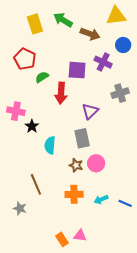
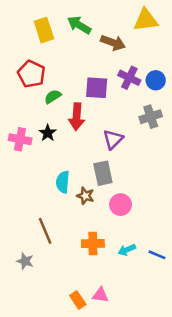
blue circle: (123, 45) -> (156, 80), moved
black star: (32, 126) -> (48, 133), moved
brown star: (76, 165) -> (85, 196), moved

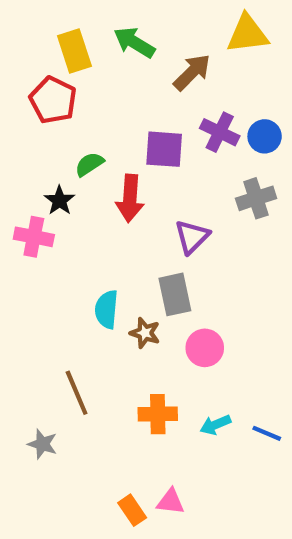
brown arrow: (113, 43) -> (192, 72), turned -65
red pentagon: (31, 74) -> (53, 100), moved
black star: (48, 133) -> (59, 200), moved

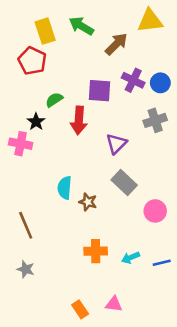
gray rectangle: (175, 294) -> (124, 183), moved, turned -35
pink circle: (205, 348) -> (155, 211), moved
brown line: (77, 393) -> (26, 225), moved
blue line: (267, 433) -> (162, 263), turned -36
pink triangle: (171, 502) -> (114, 304), moved

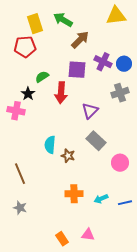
brown arrow: (116, 44) -> (80, 40), moved
red pentagon: (32, 61) -> (25, 47), turned -30

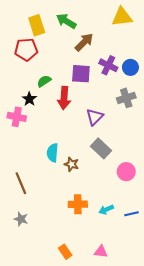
pink triangle: (88, 235) -> (101, 252), moved

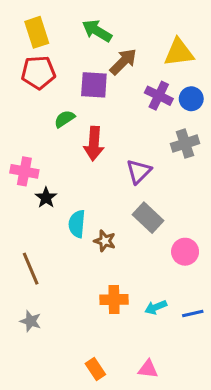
yellow triangle: (122, 17) -> (179, 52), moved
yellow rectangle: (37, 25) -> (37, 32), moved
purple square: (81, 74) -> (94, 85), moved
black star: (29, 99) -> (46, 198), moved

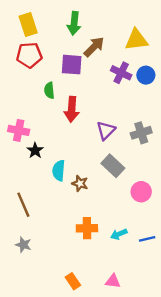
green arrow: (97, 31) -> (74, 23), turned -115
green semicircle: (65, 119) -> (49, 90), turned -63
gray cross: (185, 144) -> (141, 133), moved

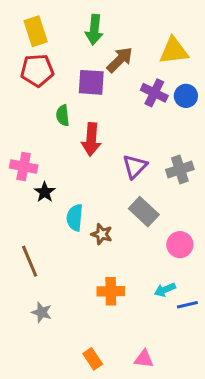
cyan arrow: (119, 234) -> (165, 290), moved
gray star: (23, 245) -> (42, 312), moved

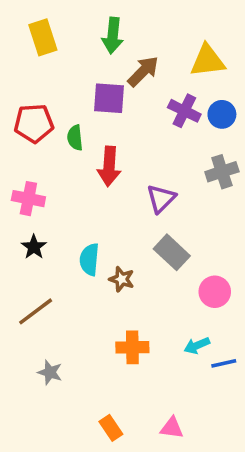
red pentagon: (37, 70) -> (34, 123), moved
gray cross: (180, 169) -> (222, 172), moved
black star: (45, 192) -> (34, 247), moved
brown line: (30, 261) -> (36, 311), turned 76

